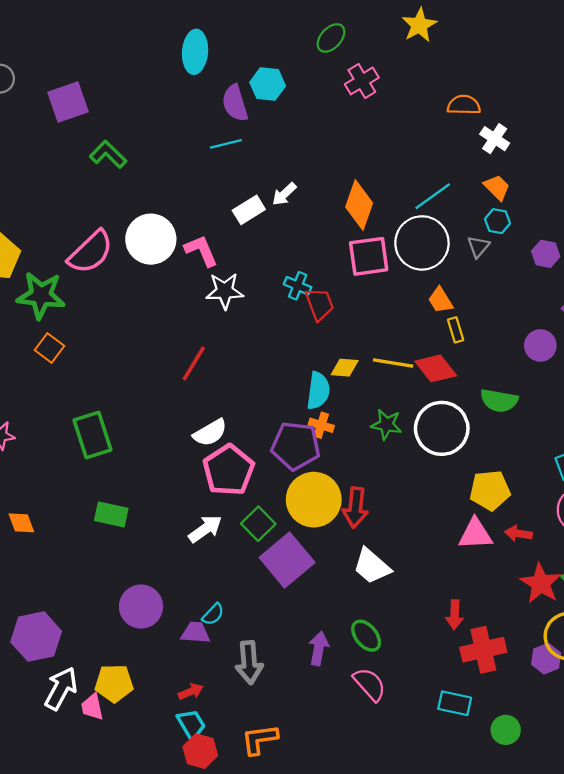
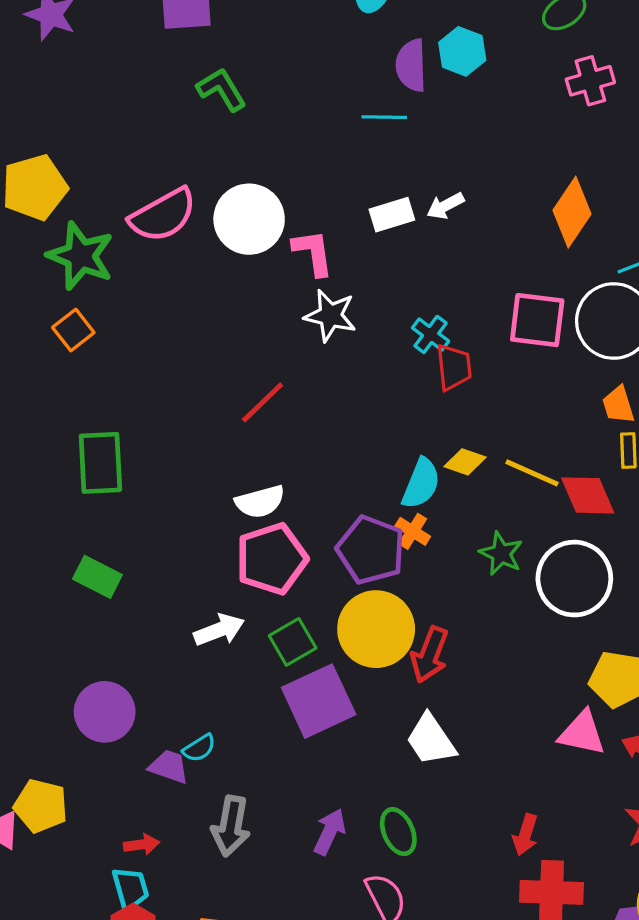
orange diamond: (359, 205) -> (572, 212), moved

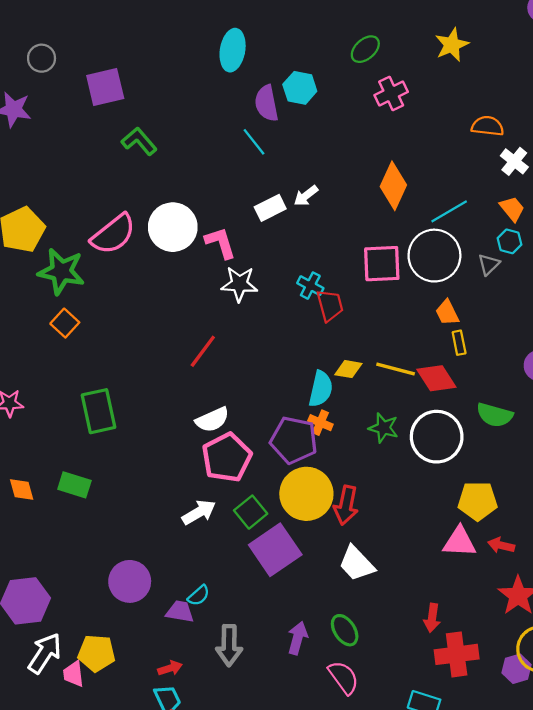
cyan line: (384, 117) -> (254, 142), turned 60
green rectangle: (97, 577) -> (74, 485), moved

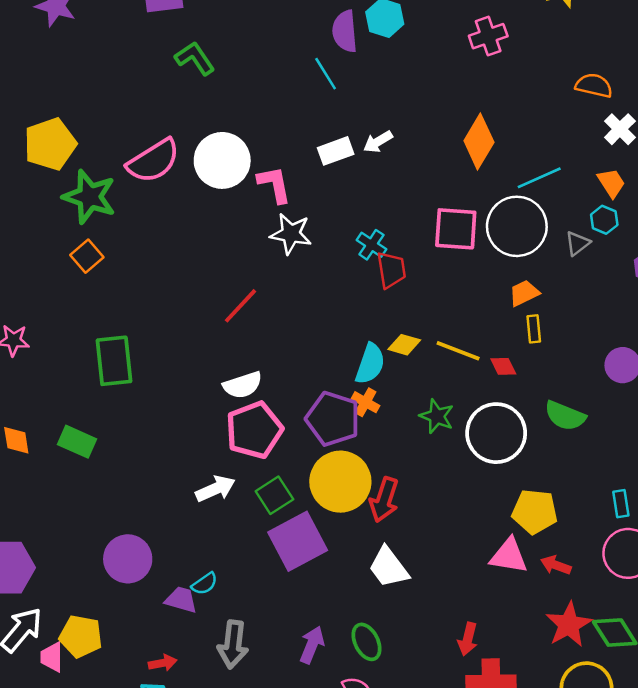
orange trapezoid: (447, 313) -> (524, 293), turned 84
red diamond: (436, 378) -> (503, 366), size x0.6

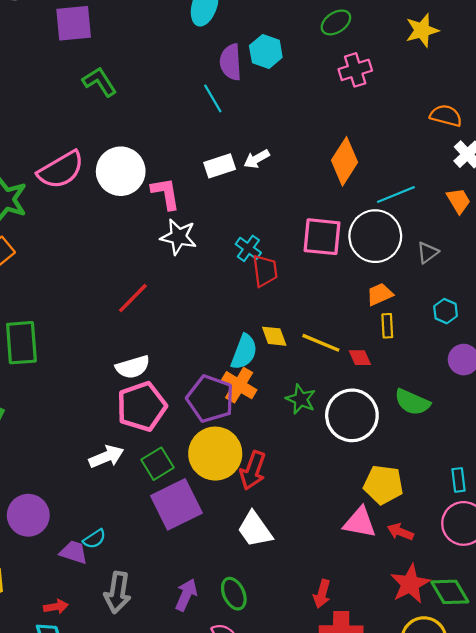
cyan hexagon: (604, 220) -> (446, 311), moved
yellow diamond: (404, 345) -> (274, 336), turned 52
orange cross: (365, 402) -> (239, 385), size x1.4

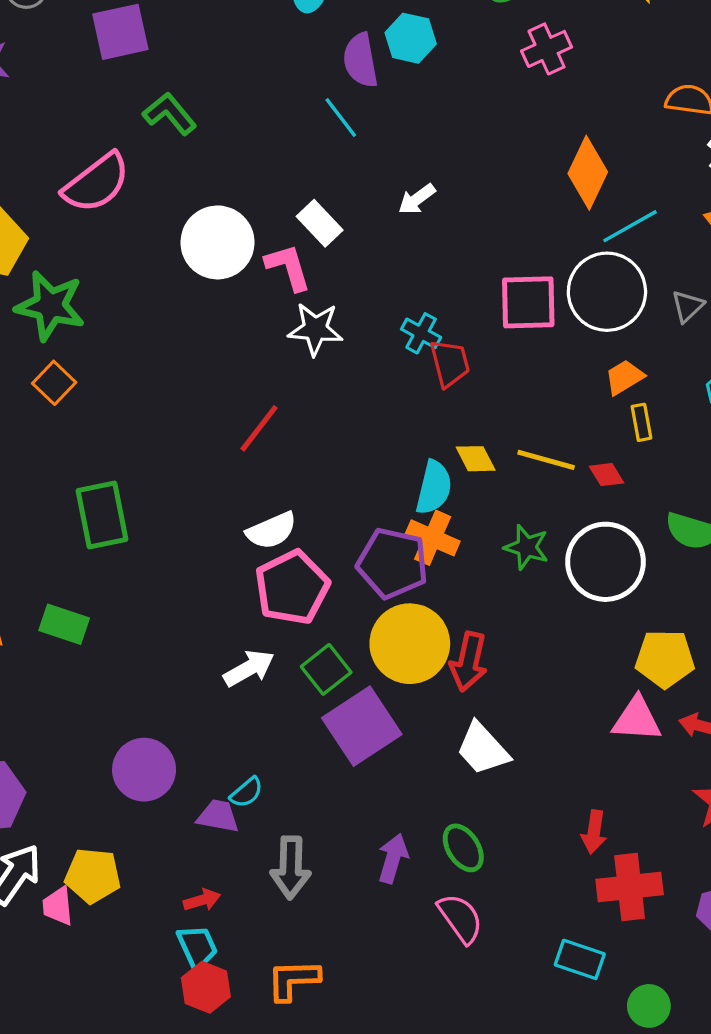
orange diamond: (344, 161) -> (588, 173), moved
white rectangle: (220, 166) -> (320, 223), moved, turned 72
pink semicircle: (61, 170) -> (96, 183), moved

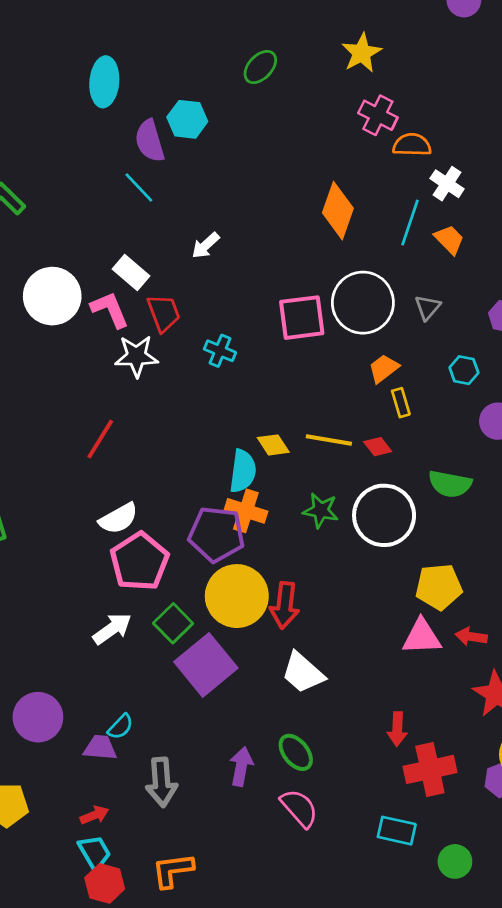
pink cross: (547, 49) -> (378, 115), moved, turned -33
cyan line: (630, 226) -> (410, 223), moved, turned -36
red trapezoid: (450, 363) -> (164, 313), moved

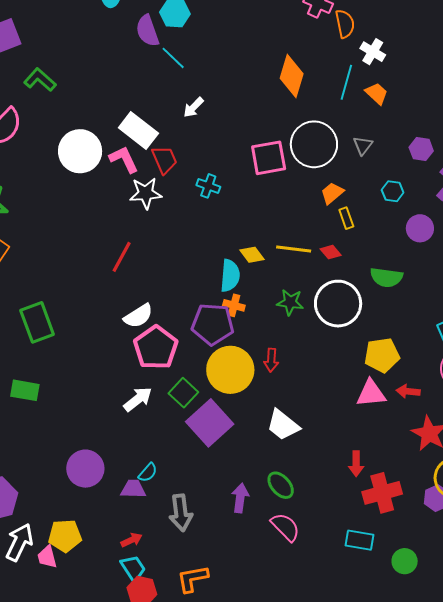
orange semicircle: (412, 145) -> (345, 24), turned 80
cyan line: (139, 187) -> (173, 58), moved
white rectangle: (131, 273) -> (138, 131), size x1.4
orange cross: (246, 511) -> (234, 305), size x0.7
red arrow: (285, 605) -> (271, 360), moved, size x0.7

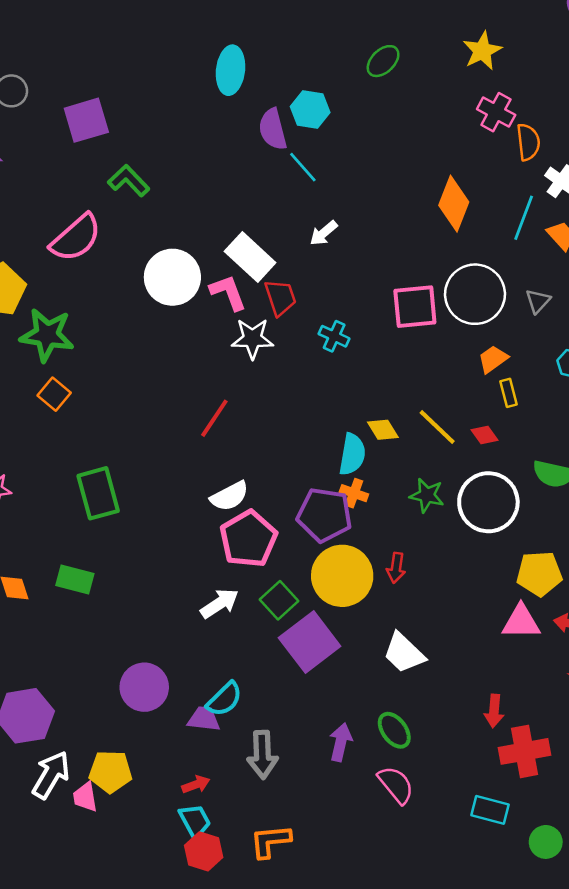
yellow line: (294, 249) -> (437, 427), turned 32
cyan semicircle: (148, 472) -> (224, 699), size x1.4

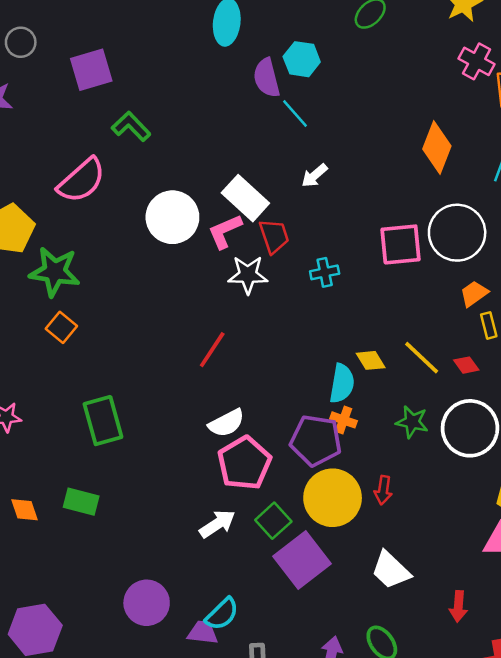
pink L-shape: (228, 292) -> (225, 231), turned -93
cyan cross: (334, 336) -> (325, 272), turned -36
red arrow: (494, 711) -> (458, 606), moved

